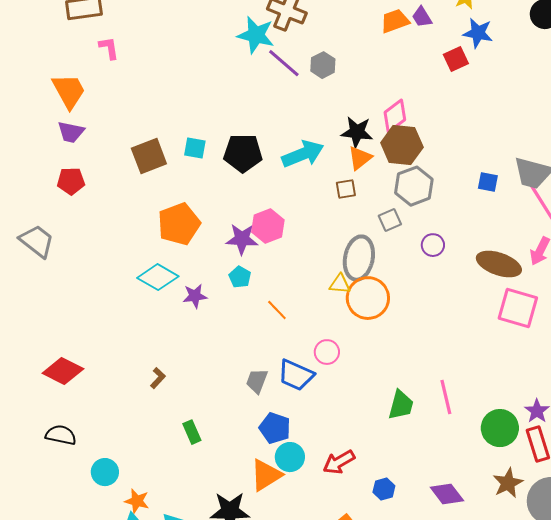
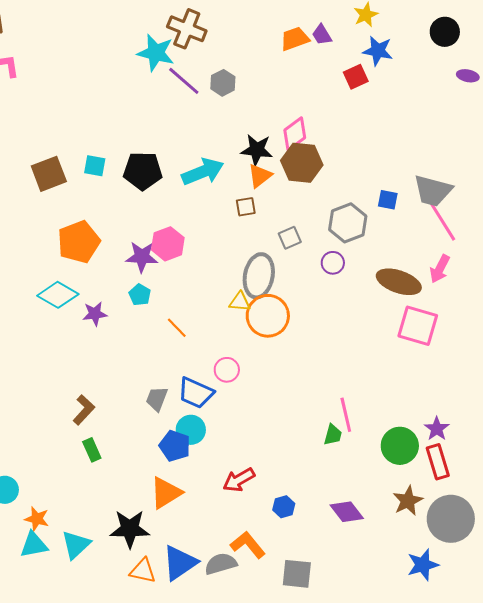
gray hexagon: (414, 186) -> (348, 223), moved
brown L-shape: (158, 378) -> (84, 410), moved, size x1.4
green trapezoid: (401, 405) -> (333, 435), moved, size x0.7
cyan circle: (290, 457) -> (191, 430), moved

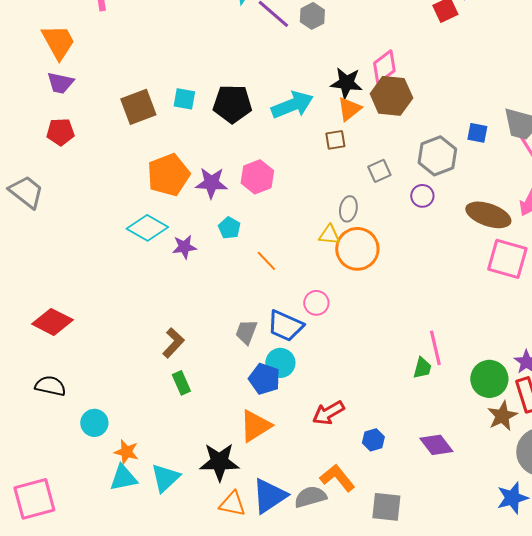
purple star: (142, 257) -> (211, 183), moved
gray ellipse: (259, 276) -> (348, 209), size x0.6
brown star: (408, 501) -> (502, 416), moved

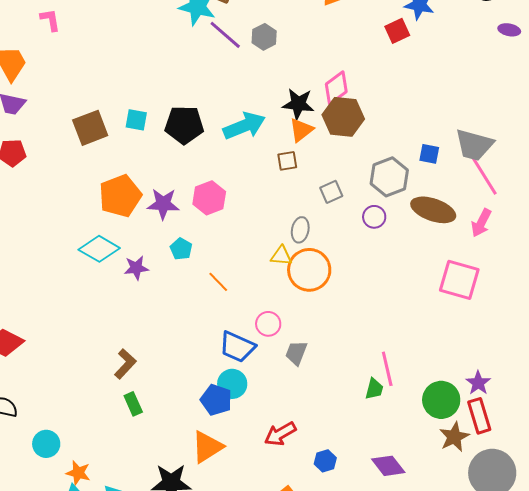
brown ellipse: (488, 215) -> (433, 210), moved
gray trapezoid: (246, 332) -> (296, 353), moved

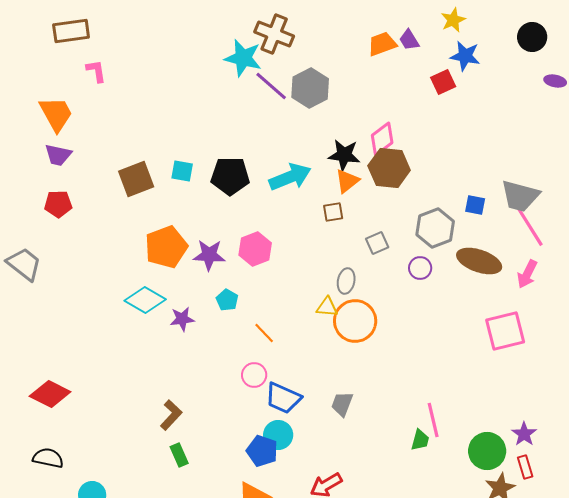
gray hexagon: (264, 37) -> (310, 88), size x1.5
pink square: (459, 280) -> (505, 331), turned -30
pink circle: (268, 324) -> (254, 375), moved
red rectangle: (479, 416) -> (525, 467), size x0.7

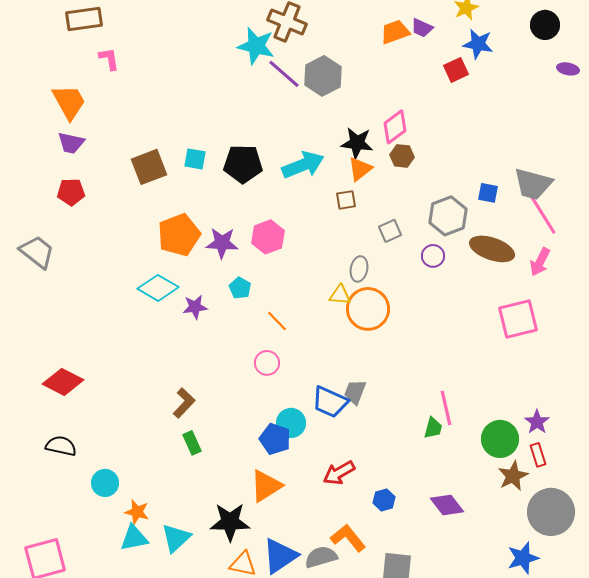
purple trapezoid: (409, 40) -> (422, 28), turned -35
brown hexagon: (389, 168) -> (402, 156), size x0.6
blue trapezoid: (283, 398) -> (330, 402), moved

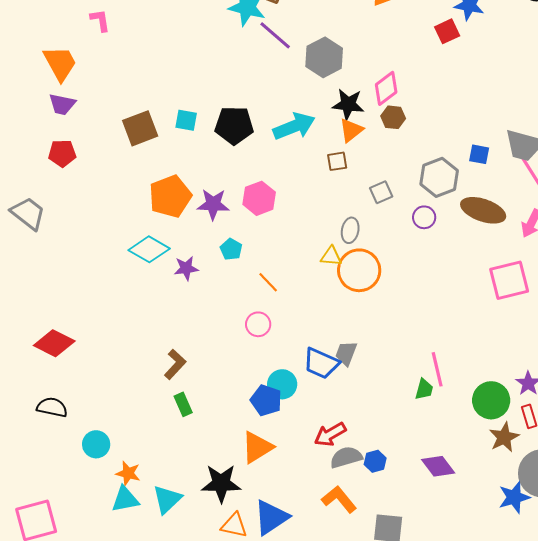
gray hexagon: (323, 76) -> (324, 57), moved
gray semicircle: (321, 557) -> (346, 457), moved
blue star: (523, 558) -> (514, 497), moved

